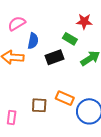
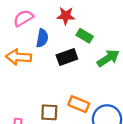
red star: (84, 21) -> (66, 16), moved

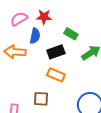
red star: (66, 16) -> (44, 17), moved
orange rectangle: (79, 104) -> (56, 75), moved

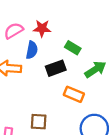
orange rectangle: (56, 75) -> (74, 94), moved

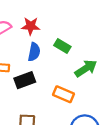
blue semicircle: (32, 50) -> (34, 52), moved
black rectangle: (56, 68) -> (25, 80), moved

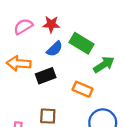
green rectangle: (62, 46) -> (81, 43), size x1.5
blue semicircle: (34, 52) -> (55, 49), turned 36

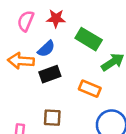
pink semicircle: (23, 26) -> (26, 21), turned -36
blue semicircle: (55, 49) -> (46, 49), moved

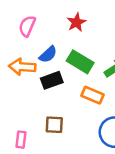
red star: (56, 19) -> (76, 22), moved, turned -30
green rectangle: (89, 39) -> (80, 62), moved

